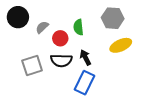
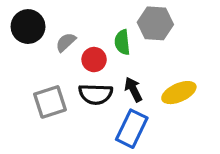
gray hexagon: (113, 18) -> (155, 23), moved
yellow ellipse: (121, 45) -> (179, 93), moved

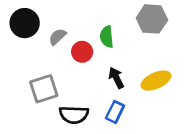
gray hexagon: (155, 23) -> (152, 19), moved
black semicircle: (96, 94) -> (74, 115), moved
blue rectangle: (132, 129) -> (115, 112), size x0.7

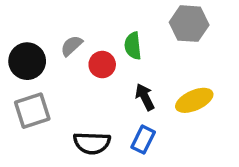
black circle: (25, 23) -> (27, 61), moved
gray square: (44, 89) -> (32, 111), moved

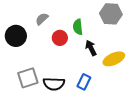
gray semicircle: (71, 46) -> (42, 19), moved
black arrow: (145, 97) -> (91, 48), moved
gray square: (32, 111) -> (28, 78), moved

